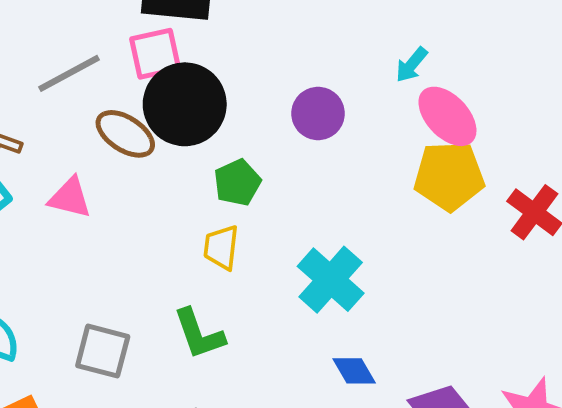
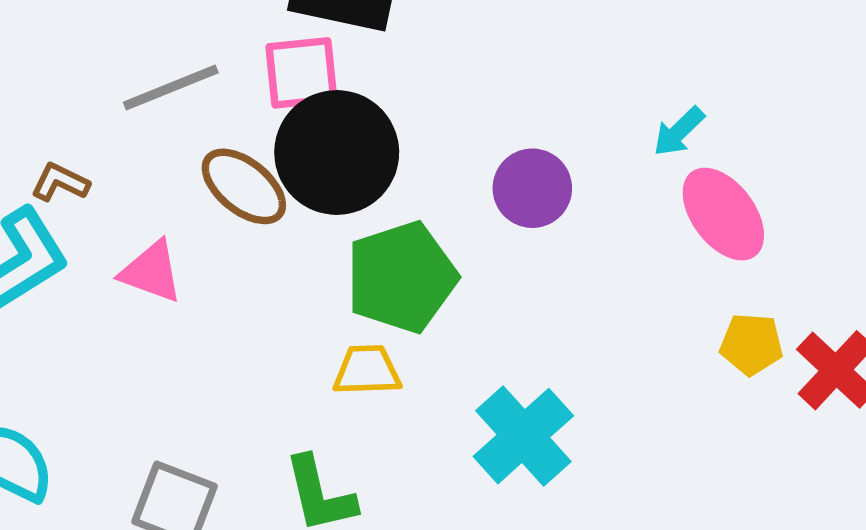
yellow pentagon: (449, 176) -> (751, 344), moved, size x0.6
green pentagon: (237, 183) -> (401, 277), size x1.6
yellow trapezoid: (221, 247) -> (367, 370), turned 75

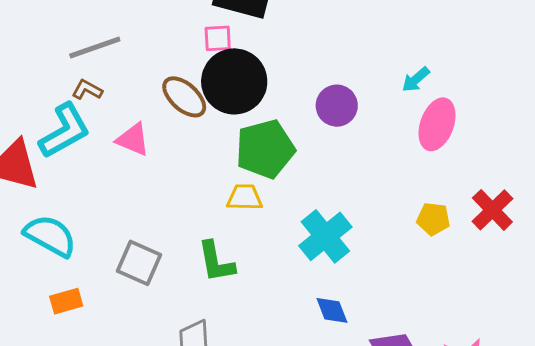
pink square: (301, 73) -> (218, 38), size x0.7
gray line: (171, 88) -> (95, 47), moved
pink ellipse: (723, 214) -> (437, 124), turned 54
yellow pentagon: (751, 344) -> (433, 219), moved

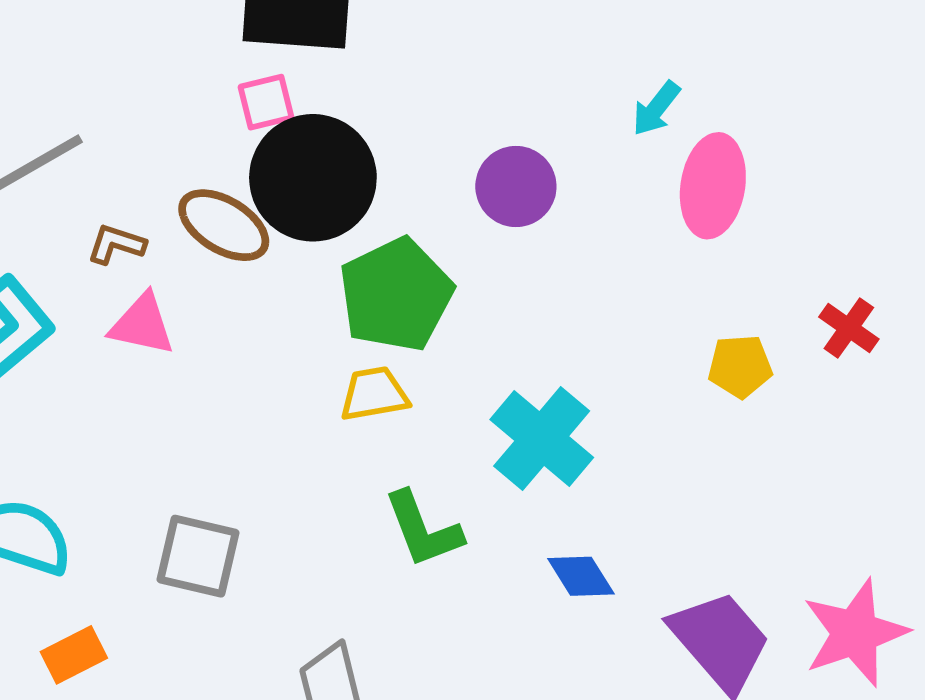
brown L-shape: (87, 90) -> (116, 244), moved
red cross: (492, 210) -> (849, 328), size x0.7
green L-shape: (216, 262) -> (423, 529), moved

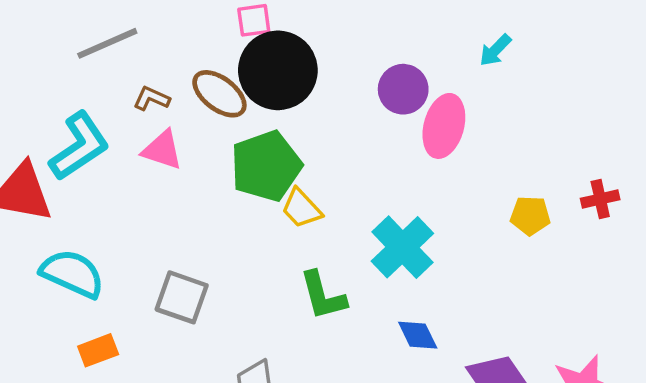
pink ellipse: (713, 186) -> (444, 126), moved
green pentagon: (396, 295) -> (266, 166), moved
red cross: (849, 328) -> (600, 199), turned 36
yellow trapezoid: (374, 394) -> (302, 208), turned -129

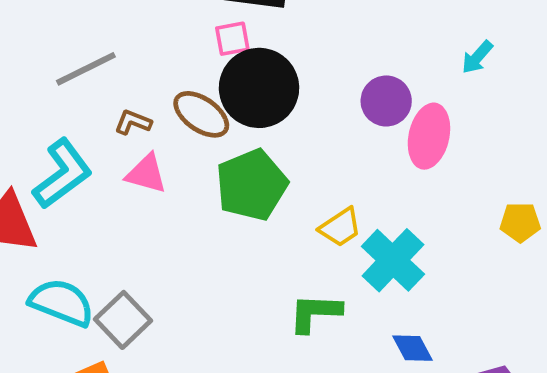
yellow trapezoid: (302, 208) -> (340, 227), moved, turned -78
green L-shape: (323, 296) -> (315, 313), turned 110
gray square: (182, 297) -> (123, 320), moved, turned 30

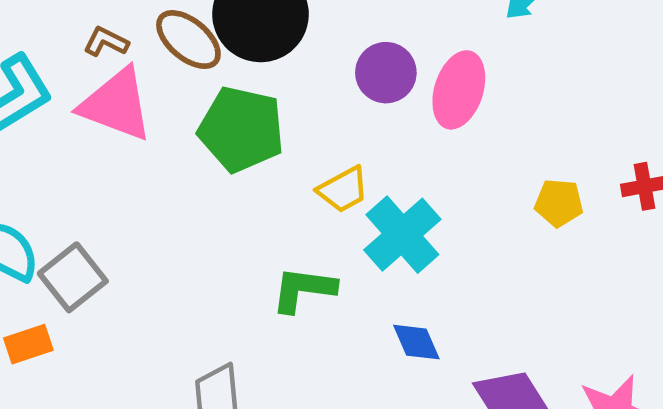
purple circle: (386, 101) -> (386, 73), moved
pink triangle: (146, 174) -> (116, 105), size x1.5
green pentagon: (252, 185) -> (241, 129), turned 30

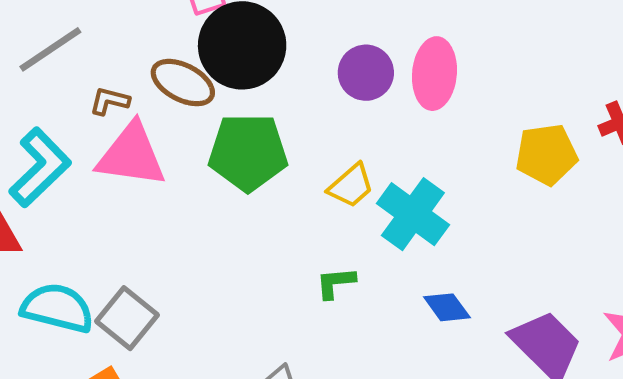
yellow pentagon: (559, 203) -> (546, 154), size x1.4
green L-shape: (304, 289) -> (336, 283), size x0.7

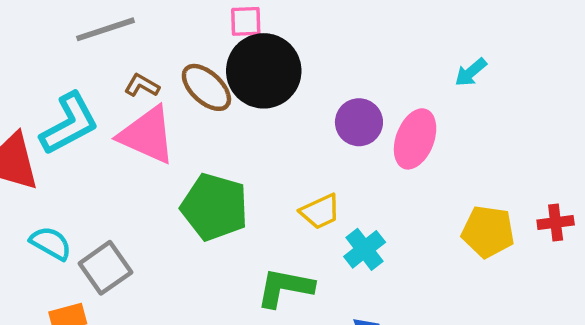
green pentagon: (248, 152) -> (214, 207), moved
cyan cross: (413, 214) -> (365, 249), size x0.7
green L-shape: (336, 283) -> (285, 288), size x1.6
cyan semicircle: (57, 308) -> (51, 243), size x0.7

